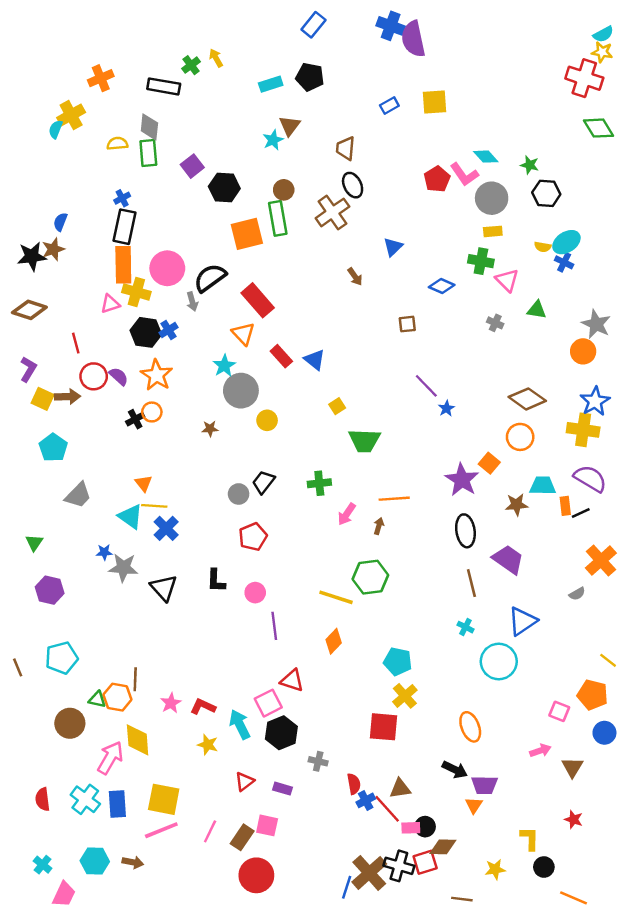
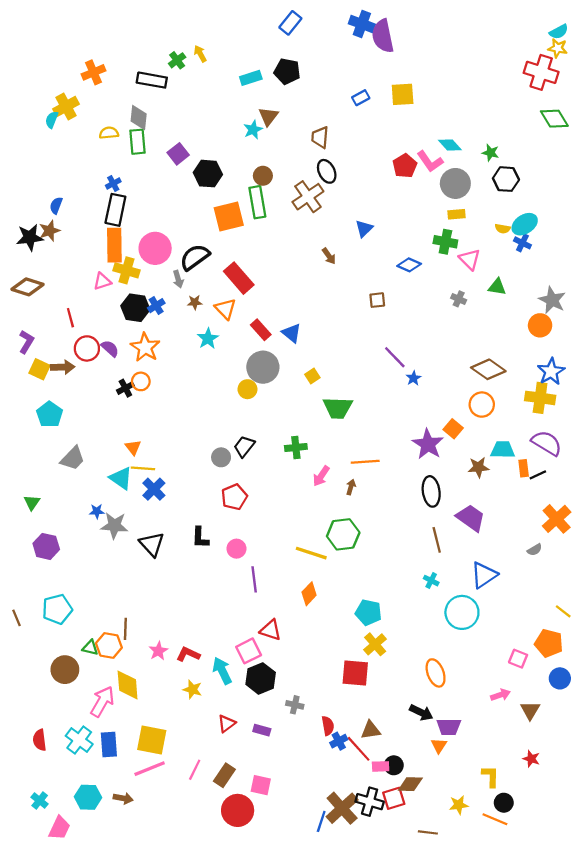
gray circle: (241, 391) -> (263, 367), moved
brown star: (210, 429) -> (195, 302), moved
pink square: (267, 825) -> (261, 785), moved
orange line: (574, 898) -> (495, 819), moved

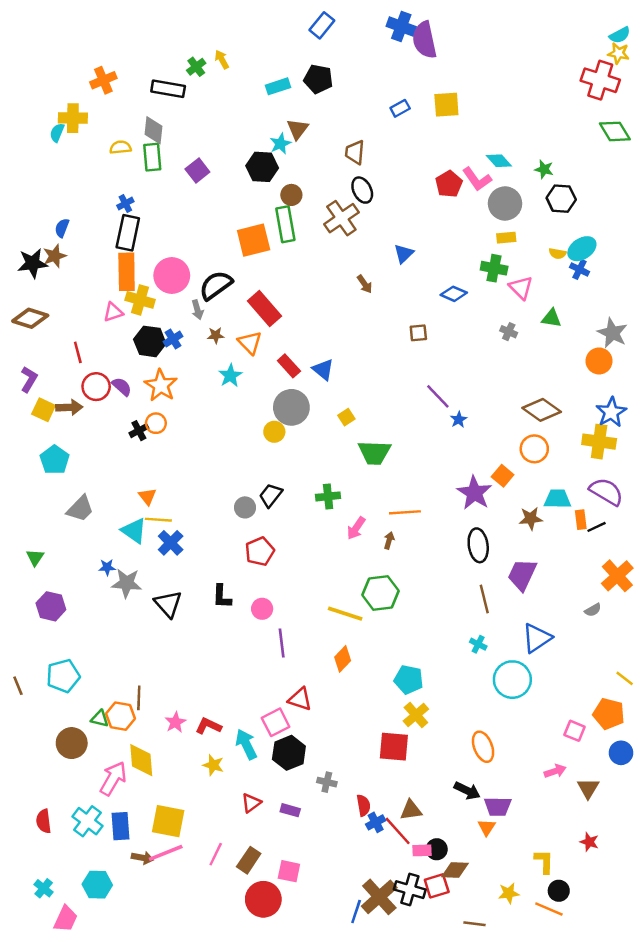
yellow cross: (66, 106) -> (73, 118), turned 30
black hexagon: (208, 174) -> (262, 167), moved
purple trapezoid: (471, 518) -> (522, 575), turned -100
brown arrow: (123, 798) -> (142, 858), moved

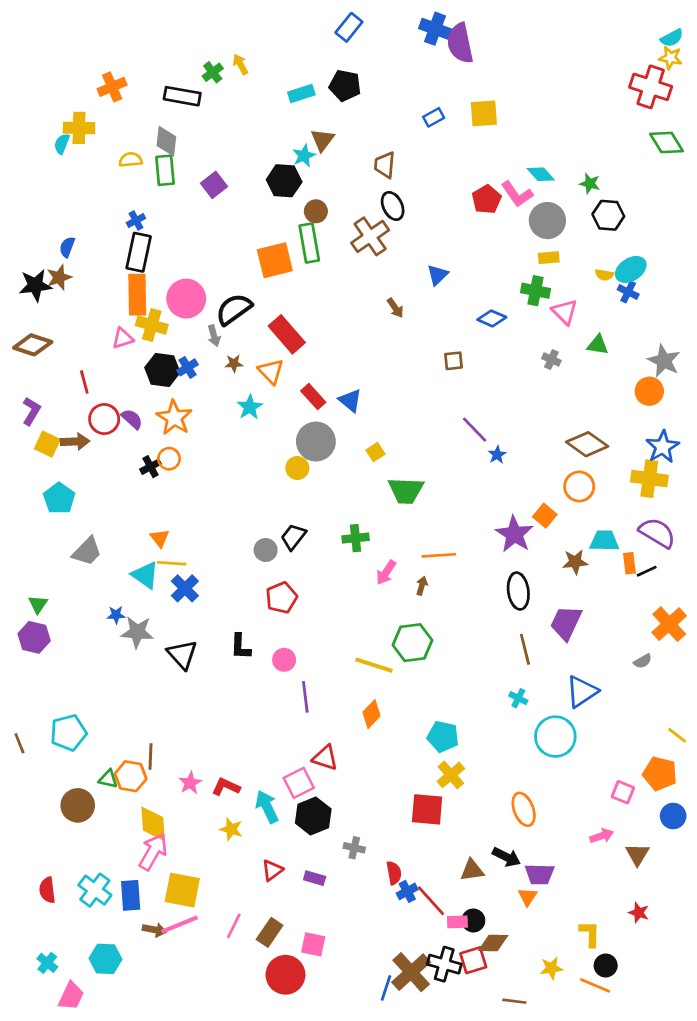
purple hexagon: (51, 606) -> (34, 637), moved
pink arrow: (113, 778) -> (153, 852), moved
brown triangle: (411, 810) -> (472, 870), moved

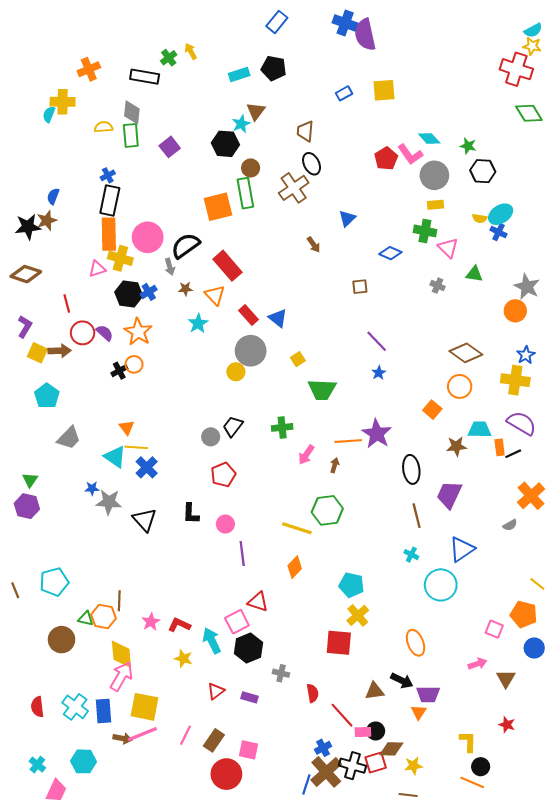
blue star: (663, 447) -> (526, 355), size x0.7
blue star: (497, 455) -> (379, 373), moved
purple star: (514, 534) -> (377, 434), moved
blue cross: (407, 891) -> (323, 748), moved
yellow star: (551, 968) -> (413, 766), moved

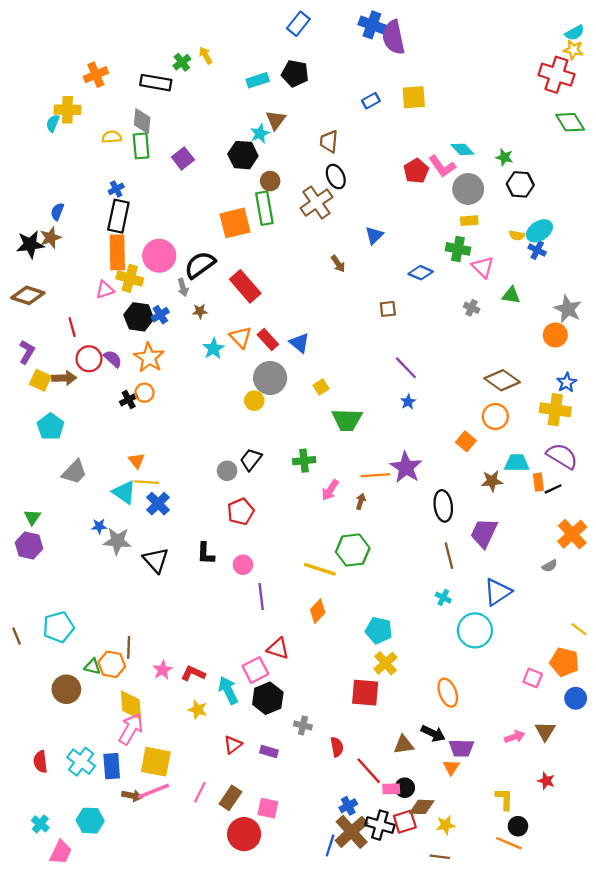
orange triangle: (215, 295) -> (241, 337), moved
pink arrow: (477, 664) -> (515, 737), moved

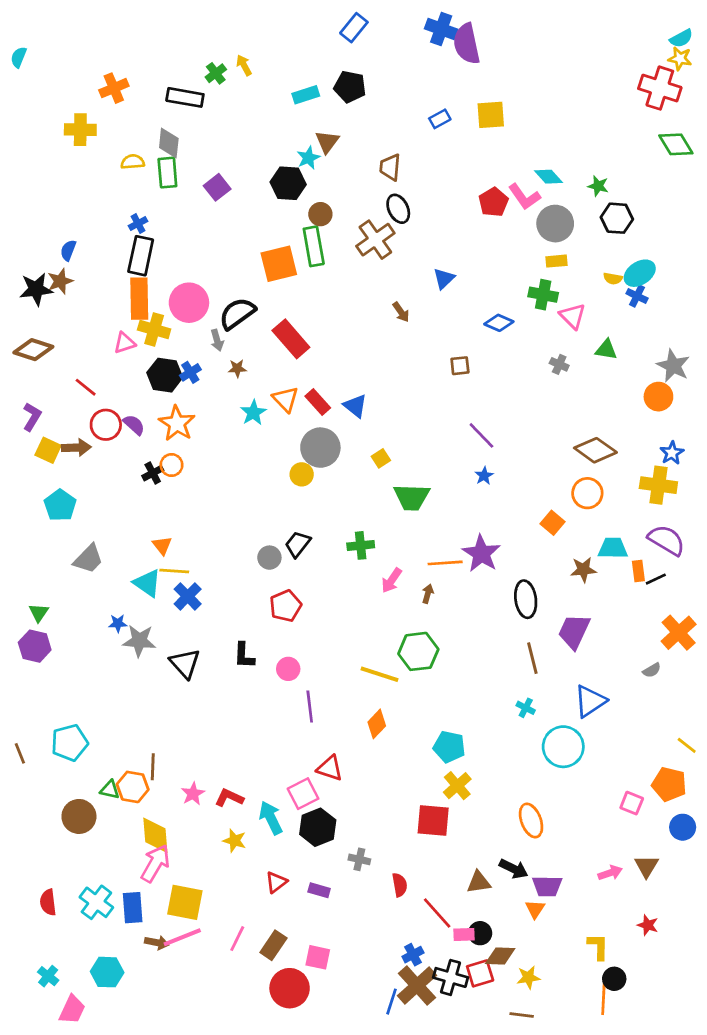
cyan semicircle: (53, 123) -> (19, 57), moved
red line: (72, 327) -> (86, 387), turned -36
orange line: (509, 843) -> (603, 999), turned 70

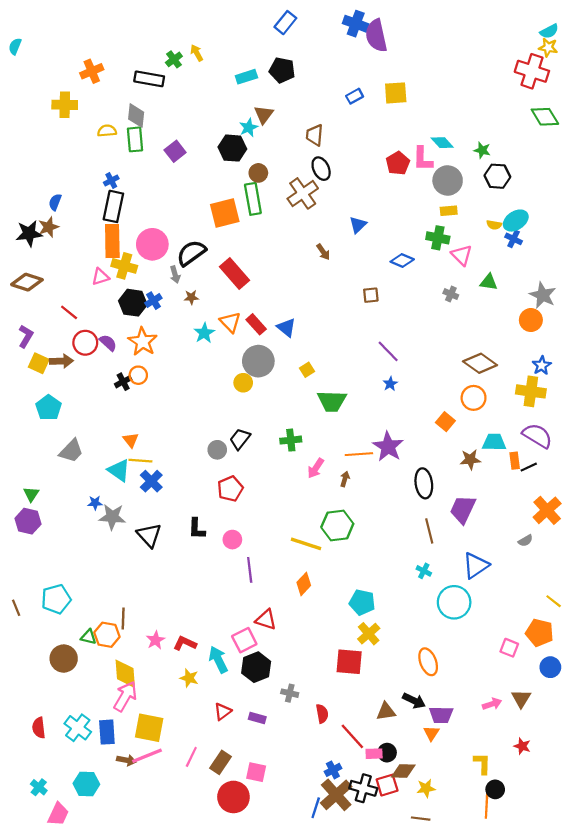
pink L-shape: (524, 197) -> (423, 159), turned 36

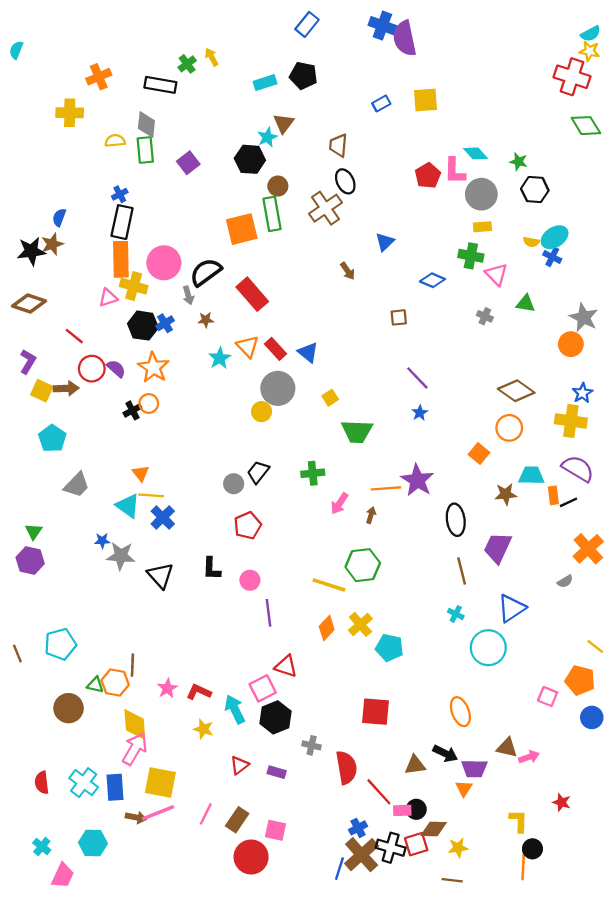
yellow cross: (369, 634) -> (360, 624), moved
brown triangle: (521, 699) -> (507, 748), moved, turned -48
red semicircle: (322, 714) -> (346, 767), size x1.6

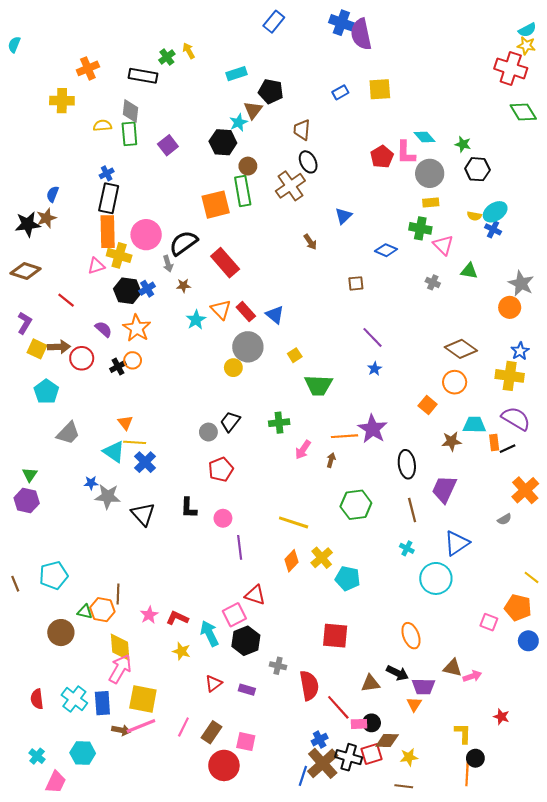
black pentagon: (303, 76) -> (271, 91), moved
red circle: (92, 369) -> (82, 358), moved
green hexagon: (363, 565) -> (356, 505), moved

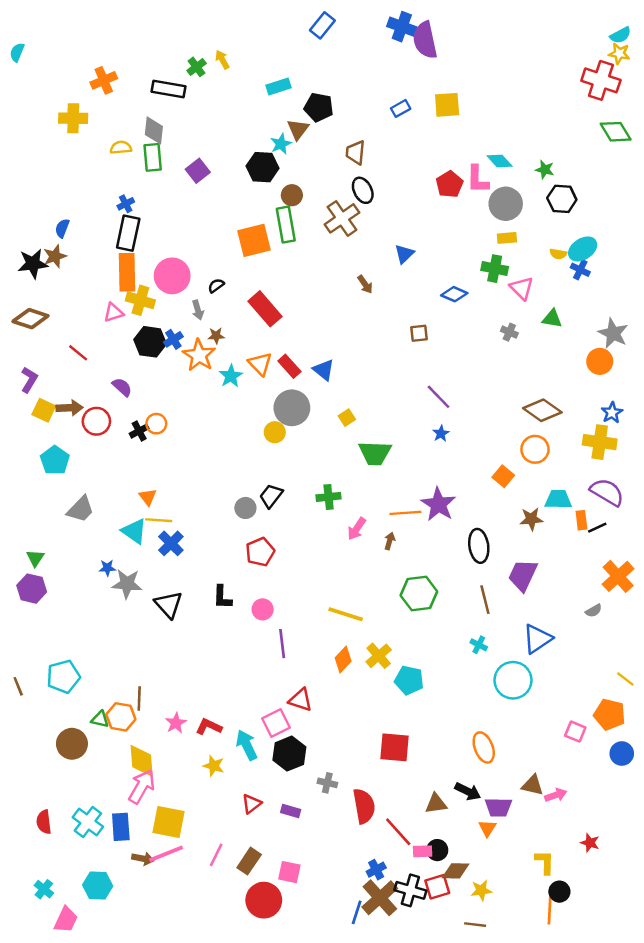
black semicircle: (183, 243) -> (216, 286), size x0.5
orange star: (137, 328) -> (199, 355), moved

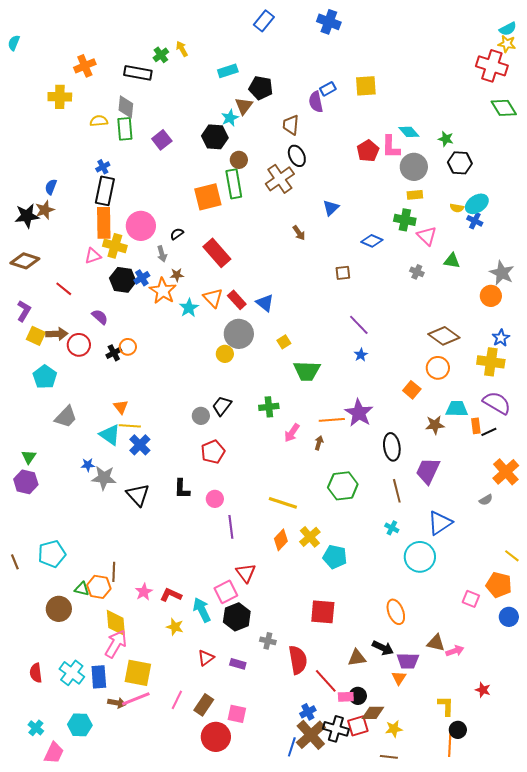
purple semicircle: (425, 40) -> (316, 102), moved, size x0.7
red triangle: (300, 700) -> (246, 573), turned 35

